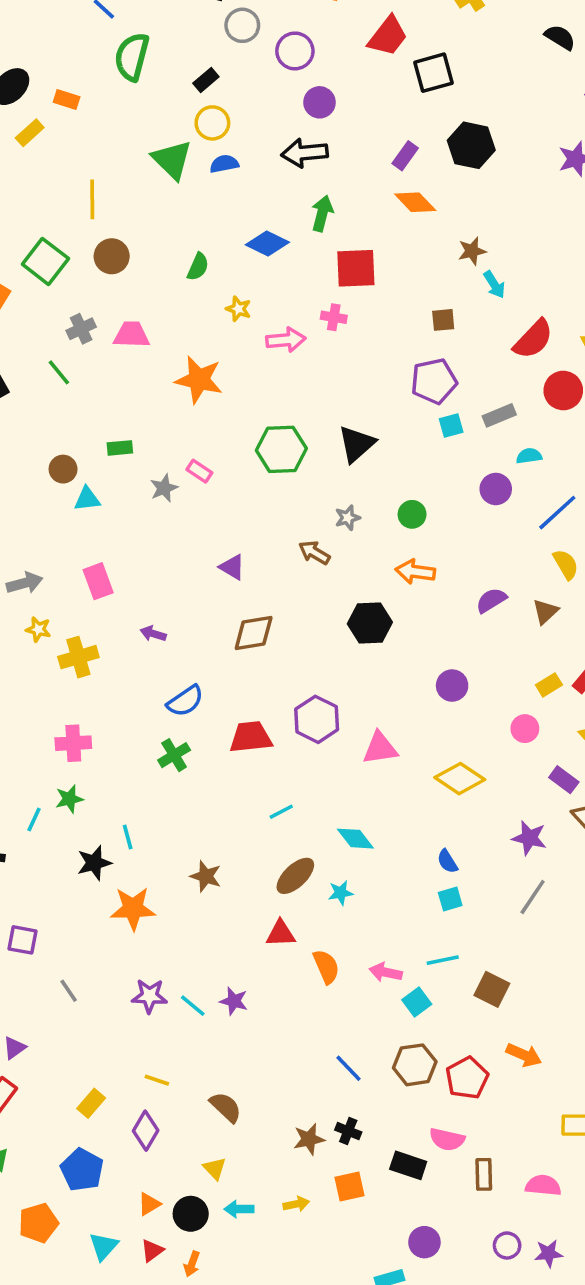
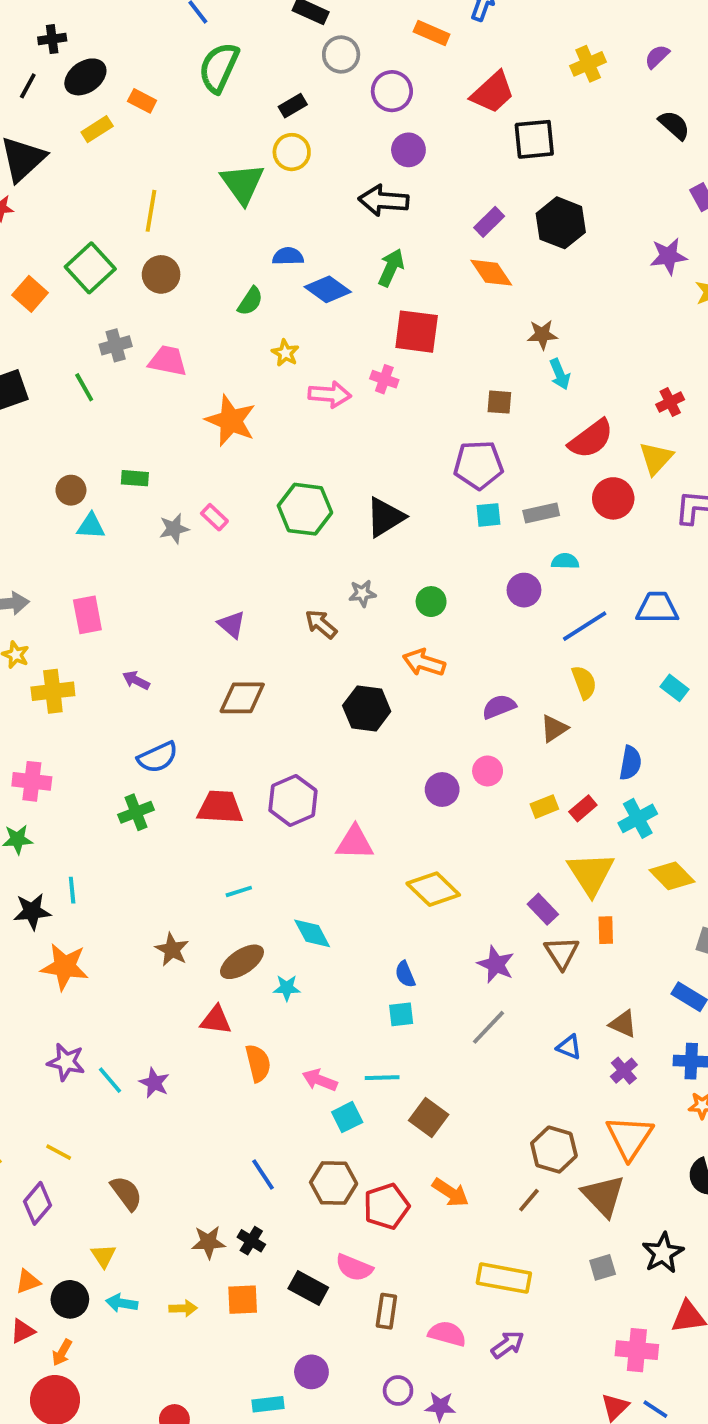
blue semicircle: (224, 164) -> (288, 256), moved
pink circle: (525, 729) -> (488, 771), moved
brown star: (206, 876) -> (172, 950), moved

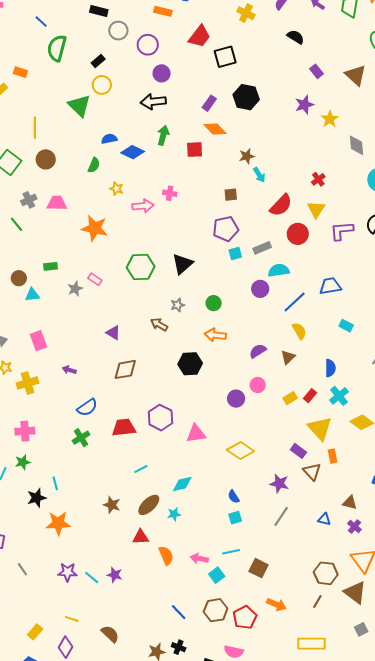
yellow cross: (588, 64) -> (246, 13), turned -30
red square: (417, 332) -> (195, 150), moved, size x0.7
cyan semicircle: (565, 561) -> (279, 270), size x1.5
cyan diamond: (312, 933) -> (182, 484), turned -65

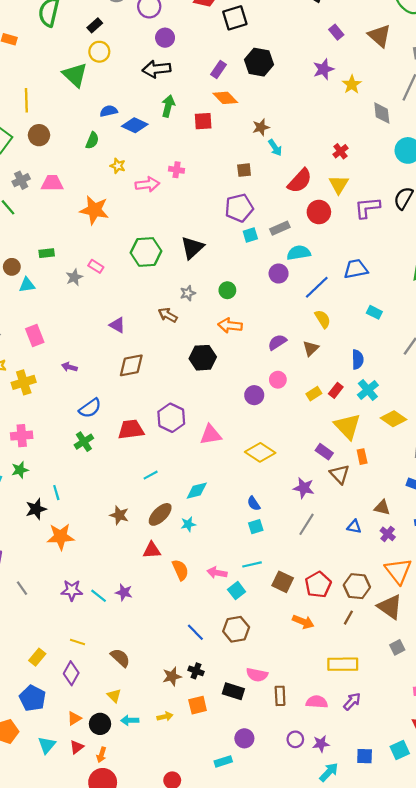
red pentagon: (245, 617) -> (318, 585), moved

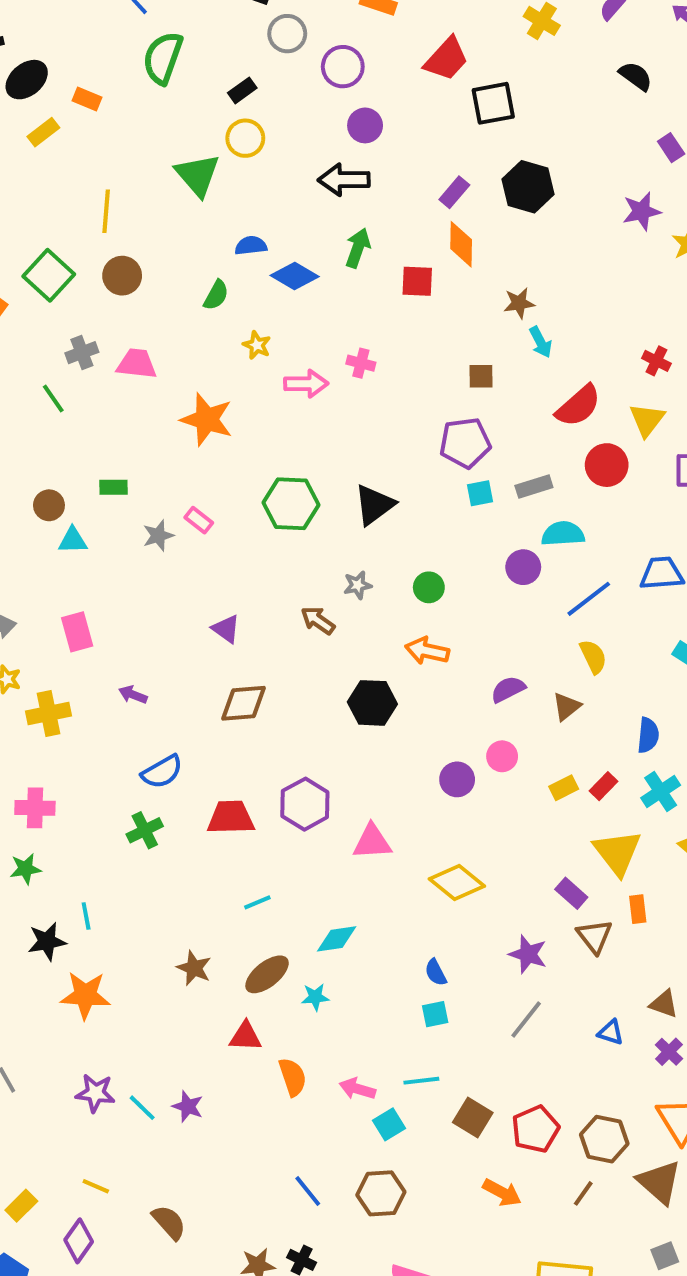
orange diamond: (225, 98) -> (461, 244), turned 40
red cross: (340, 151) -> (656, 361), turned -32

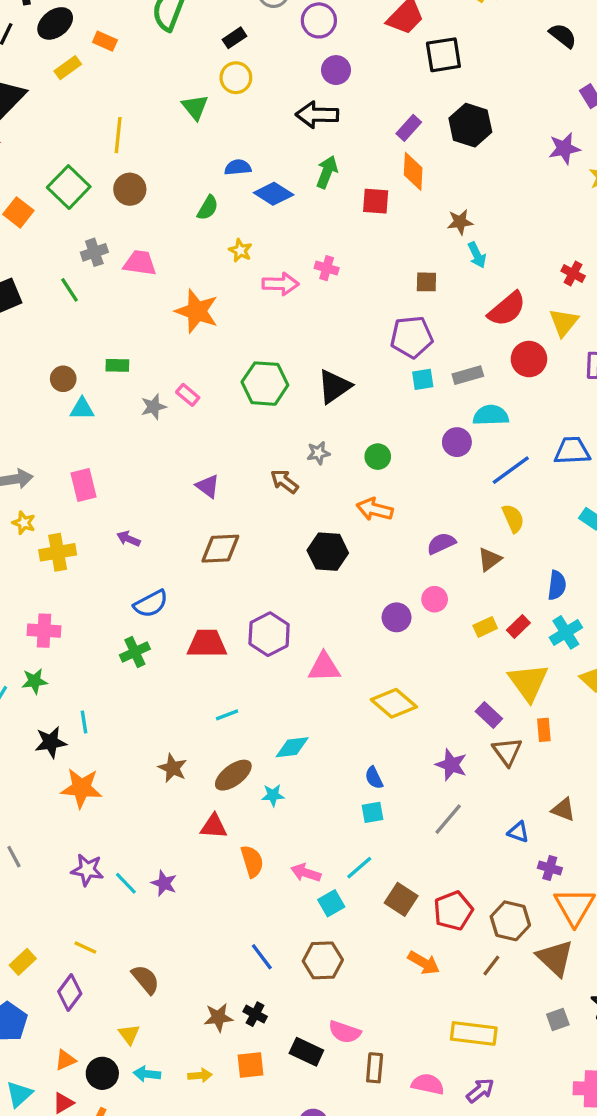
green triangle: (198, 175) -> (195, 107), size x0.7
purple cross: (669, 1052) -> (550, 868), moved, turned -30
cyan line: (421, 1081) -> (359, 868), turned -36

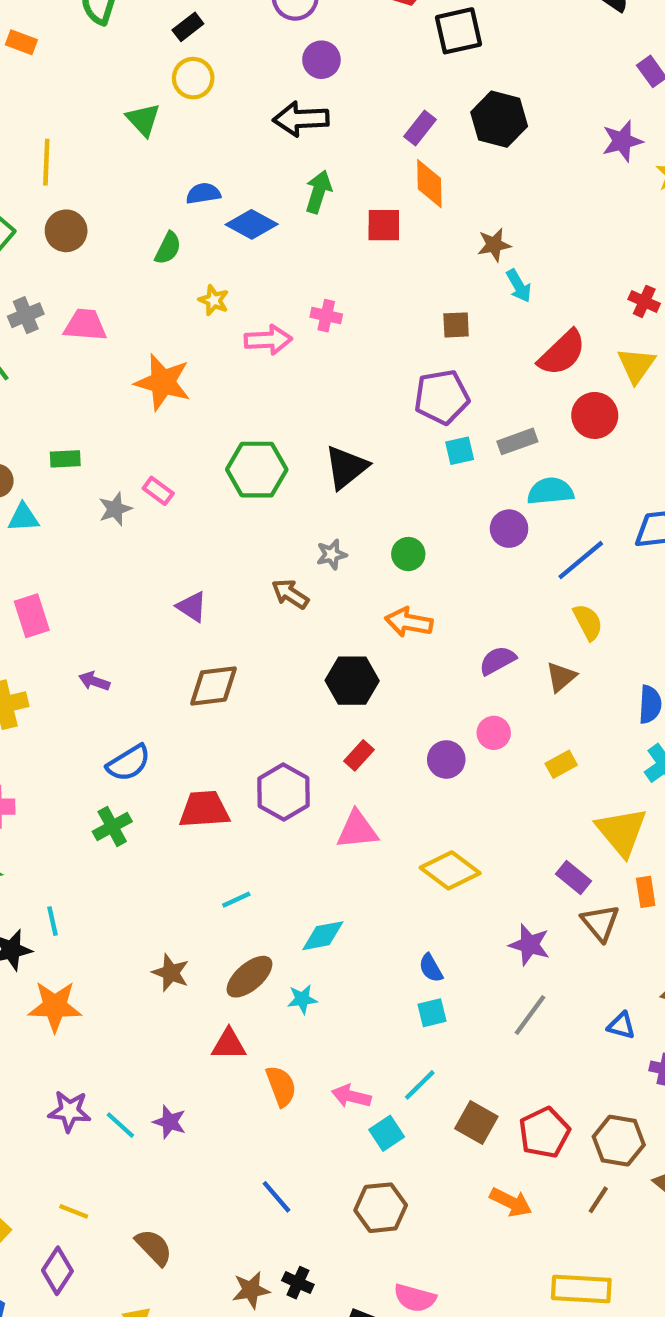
red rectangle: (518, 627) -> (359, 755), moved
blue line: (262, 957) -> (276, 1197), moved

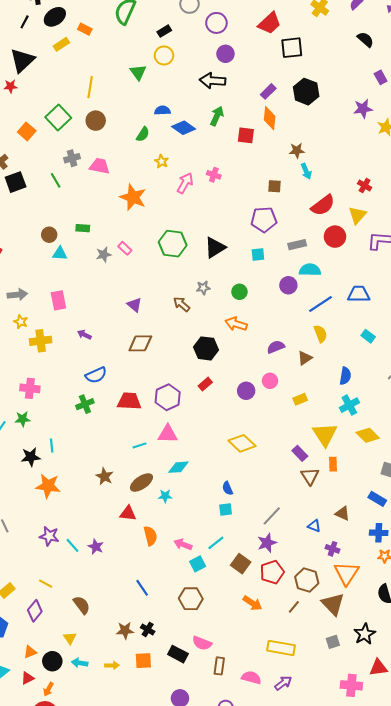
pink arrow: (268, 340) -> (185, 183), turned -65
cyan square: (460, 451) -> (258, 254), moved
pink triangle: (357, 830) -> (168, 434), moved
purple star: (529, 945) -> (267, 543), moved, turned 30

